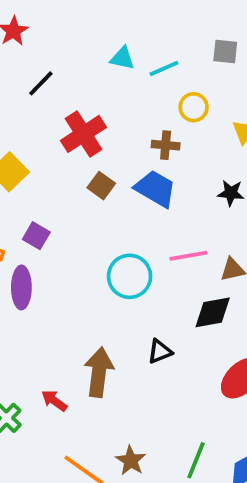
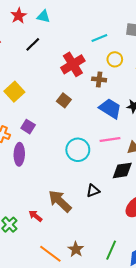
cyan triangle: (122, 58) -> (43, 16), moved
red cross: (83, 134) -> (73, 64), moved
blue trapezoid: (155, 189) -> (110, 108), moved
brown arrow: (99, 372) -> (60, 201), turned -55

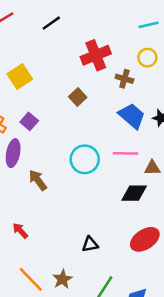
cyan line: (99, 38) -> (148, 25), moved
black triangle: (93, 191) -> (90, 244), moved
brown arrow: (60, 201) -> (38, 180), moved, size x0.7

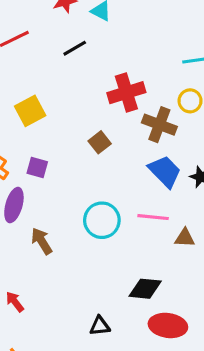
brown cross: (124, 79) -> (159, 125), size x1.5
purple square: (29, 121) -> (37, 167), turned -30
black diamond: (134, 193) -> (145, 289), moved
red ellipse: (145, 239) -> (168, 325), turned 36

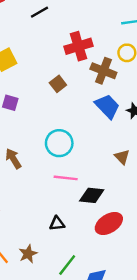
pink line: (153, 217) -> (66, 178), moved
brown triangle: (185, 238) -> (122, 157), turned 42
red ellipse: (168, 325) -> (109, 224), turned -40

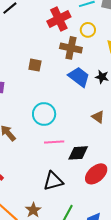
red cross: (79, 46) -> (59, 19), moved
brown square: (58, 84) -> (35, 65), turned -32
black triangle: (57, 224) -> (53, 181), size x1.5

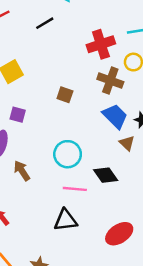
brown triangle: (98, 117) -> (127, 143), moved
black diamond: (78, 153) -> (106, 175), moved, turned 50
black triangle: (53, 181) -> (66, 220), moved

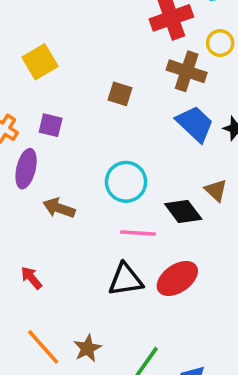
brown triangle: (127, 143) -> (216, 190), moved
brown arrow: (22, 171) -> (59, 208), turned -36
red ellipse: (119, 234) -> (177, 278), moved

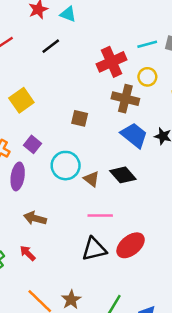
purple square: (51, 125) -> (32, 144), turned 30
cyan circle: (126, 182) -> (66, 166), moved
brown triangle: (216, 190) -> (91, 179), moved
brown arrow: (59, 208) -> (35, 218), moved
black diamond: (183, 211) -> (123, 175), moved

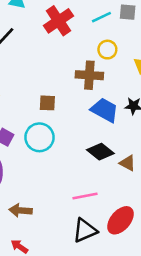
red cross: (112, 62) -> (58, 21), moved
cyan circle: (66, 166) -> (39, 137), moved
brown triangle: (91, 179) -> (128, 163), moved

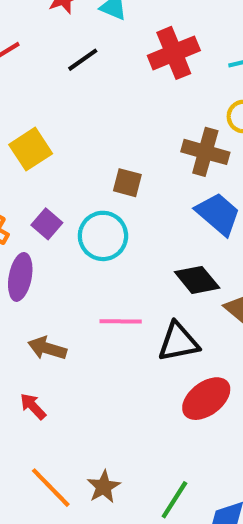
pink line: (85, 196) -> (121, 321), moved
black triangle: (85, 231) -> (178, 342), moved

